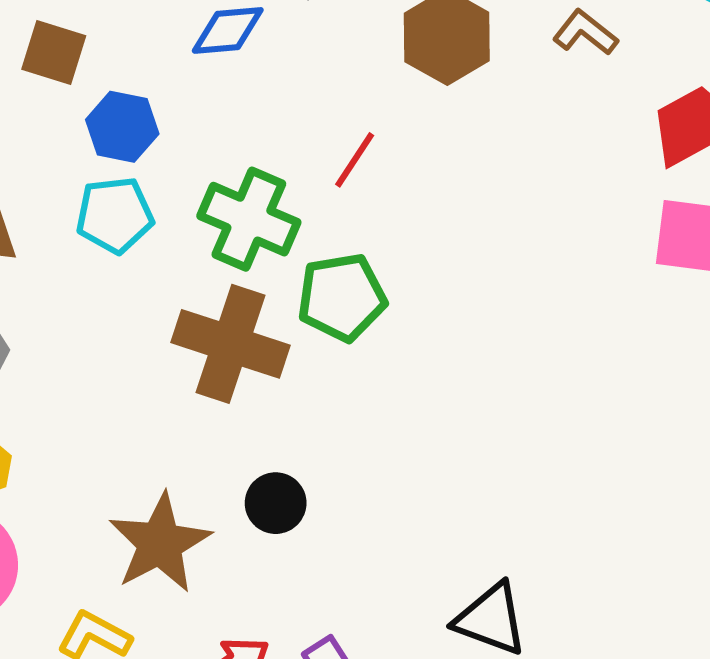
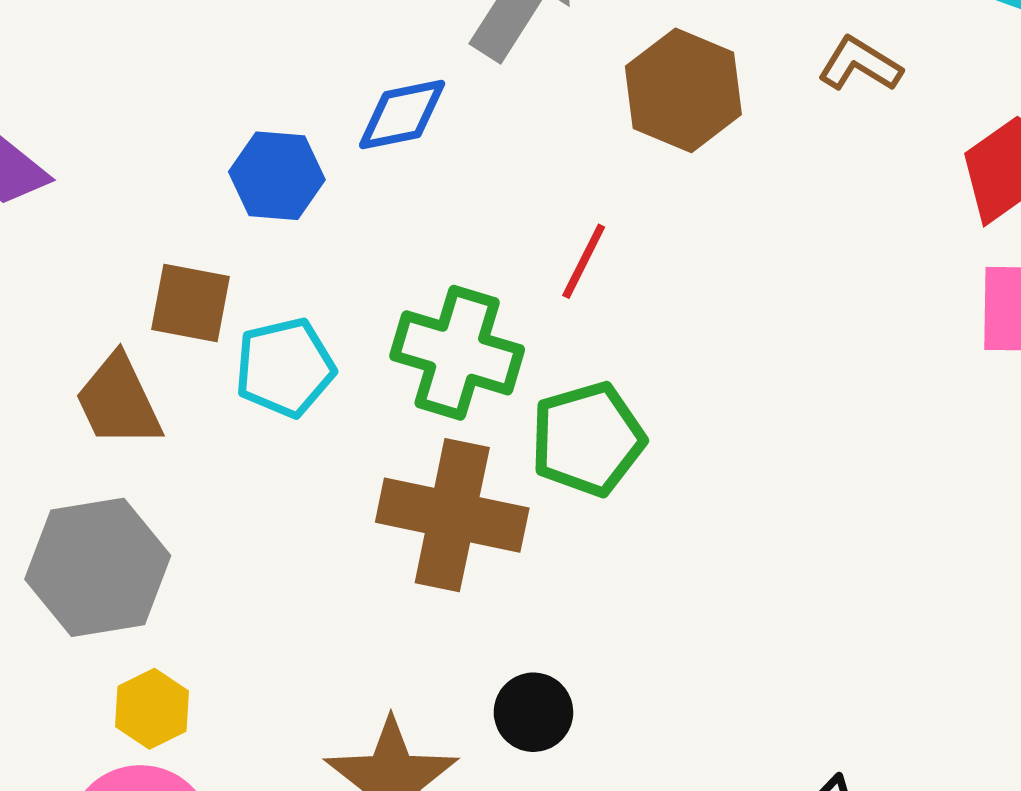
brown square: (54, 52) -> (191, 303), moved
blue hexagon: (122, 127) -> (277, 176), moved

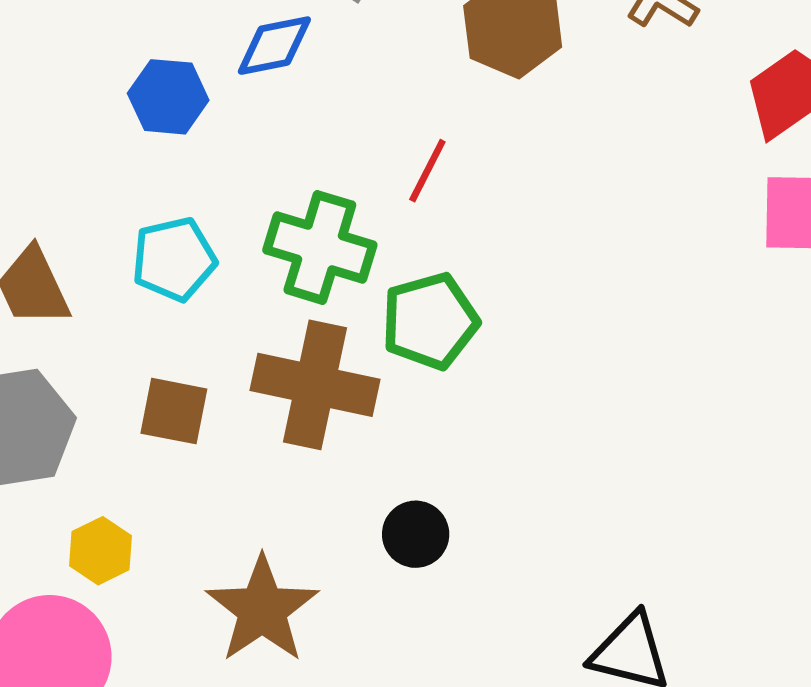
brown square: (191, 303) -> (174, 411), moved
yellow hexagon: (152, 709) -> (101, 551), moved
black circle: (533, 712) -> (416, 534), moved

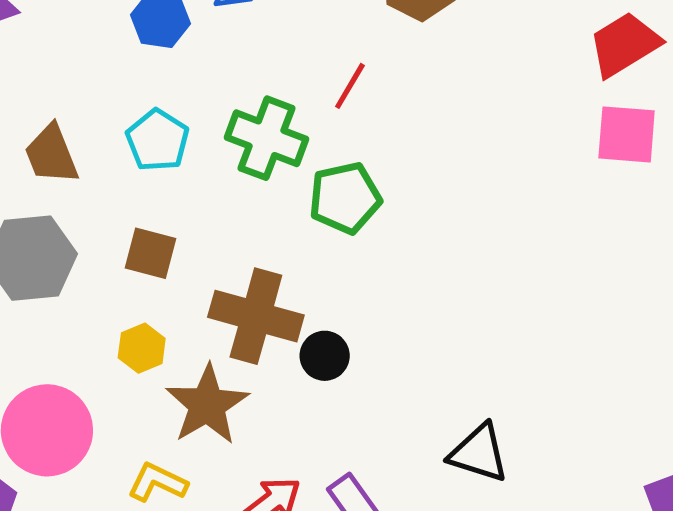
cyan pentagon: (174, 259) -> (157, 140), turned -30
brown cross: (315, 385) -> (256, 316), moved
yellow hexagon: (101, 551) -> (142, 348), moved

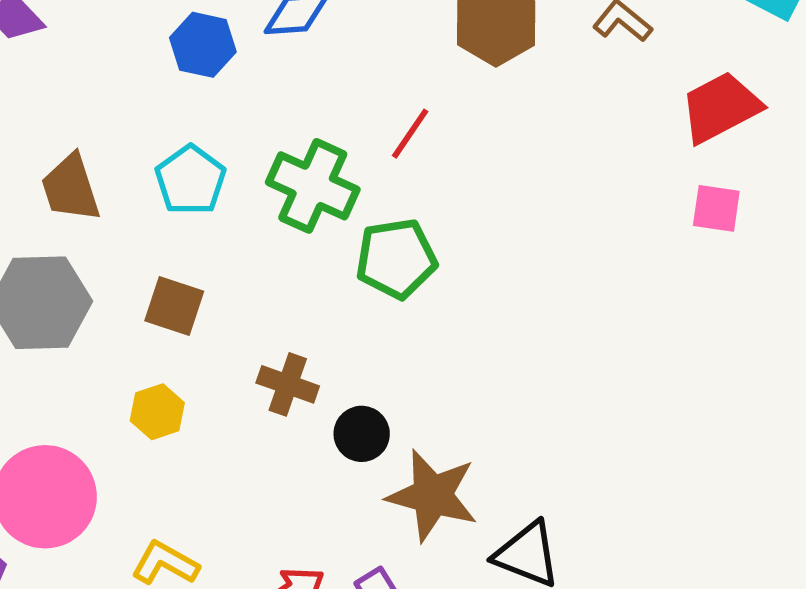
pink square: (627, 134) -> (716, 208), size x0.7
brown cross: (256, 316) -> (288, 384), size x0.6
brown star: (207, 405) -> (432, 495), moved, turned -30

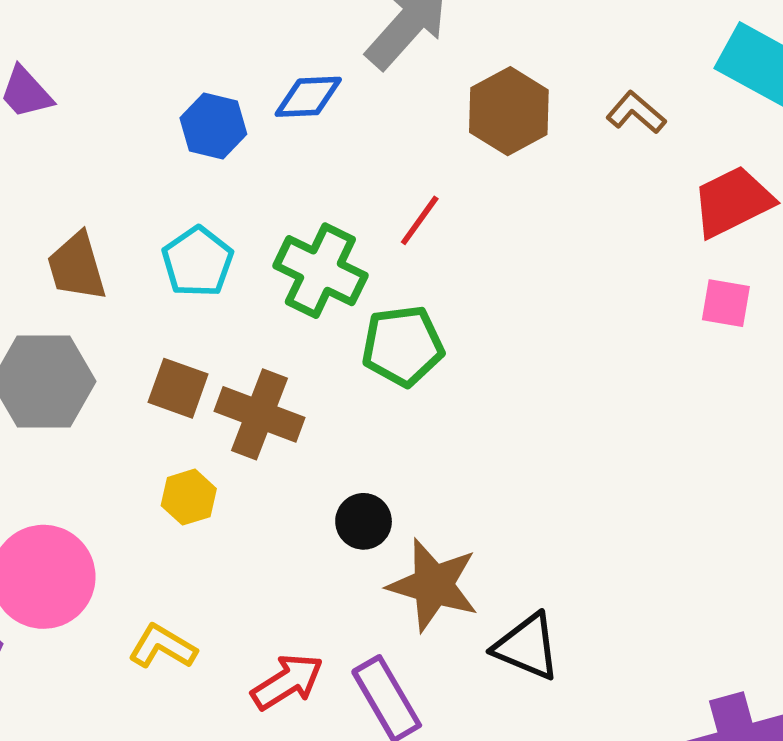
brown cross: (288, 384) -> (259, 414), moved, size x1.4
yellow hexagon: (157, 412) -> (189, 497), moved

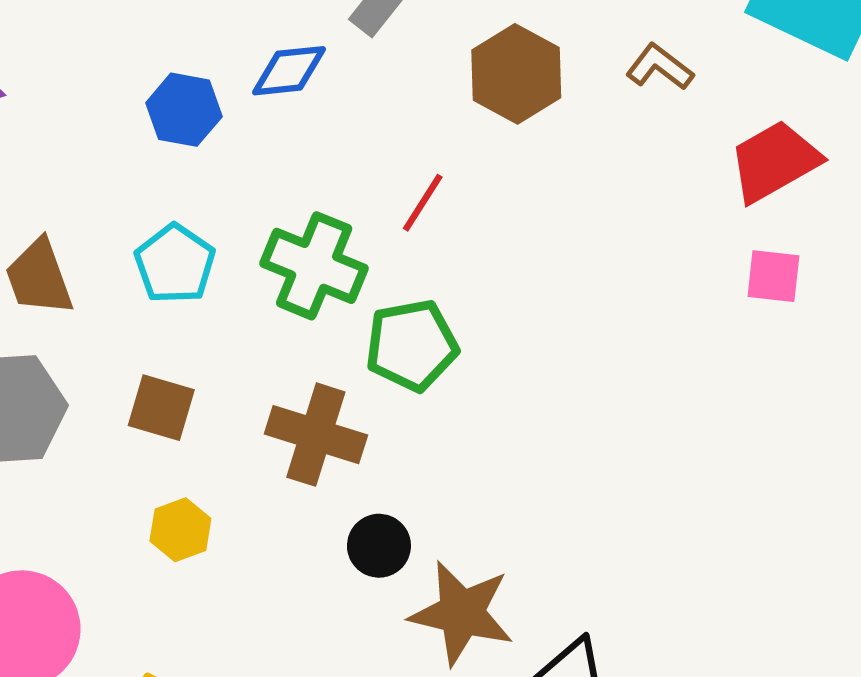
brown cross: (259, 414) -> (316, 435), moved

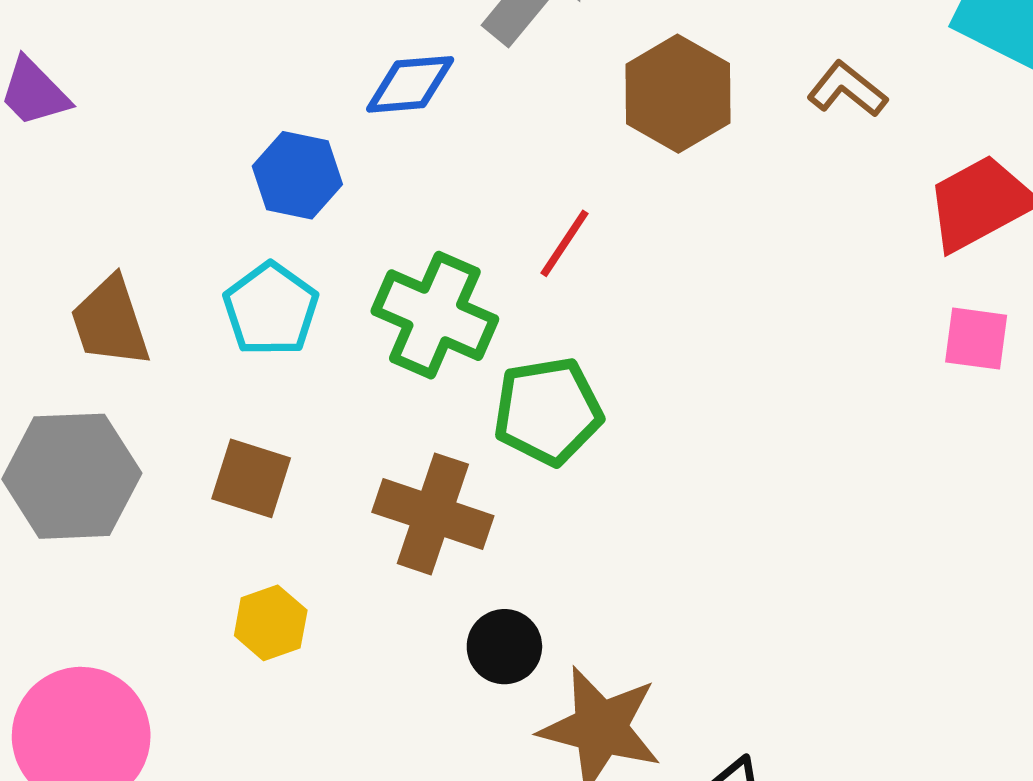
blue hexagon: (184, 110) -> (297, 175), moved

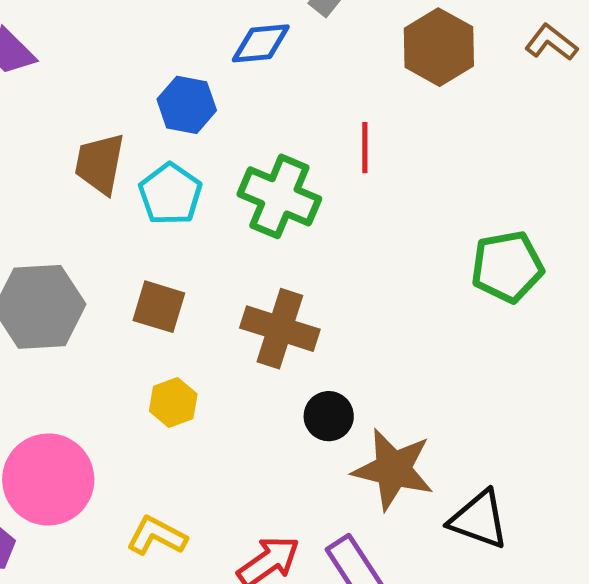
red line: (564, 243) -> (365, 148), turned -33
brown trapezoid: (110, 322) -> (100, 164), moved, turned 30
green pentagon: (548, 411) -> (507, 267), moved

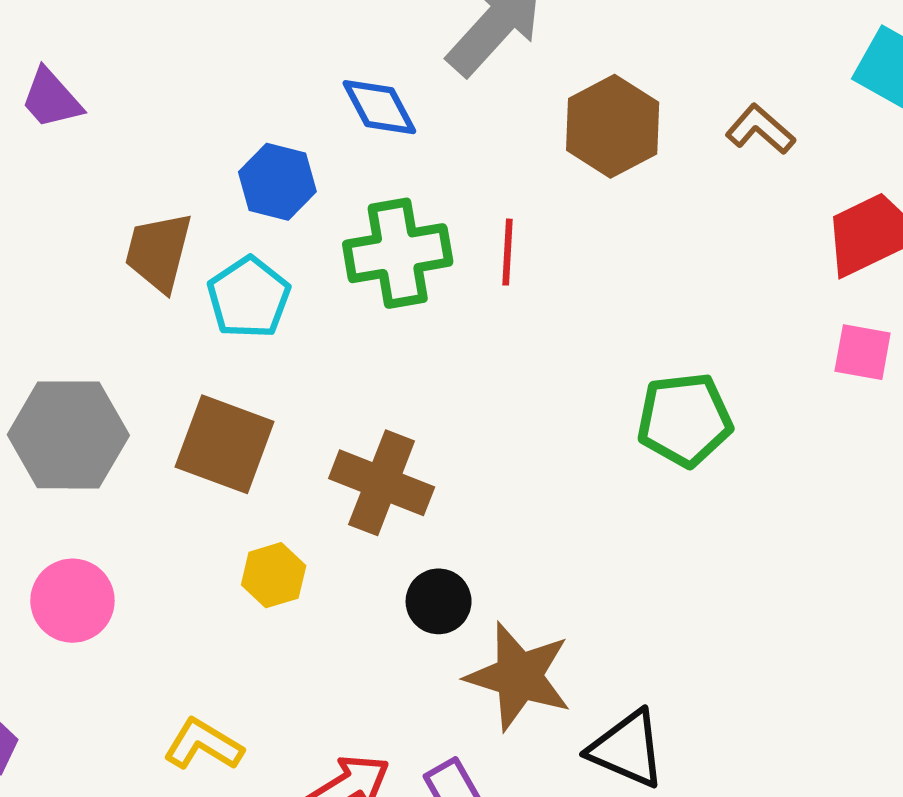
blue diamond: (261, 43) -> (379, 107), turned 64
green cross: (279, 196) -> (398, 253), moved, turned -36
brown square: (159, 307) -> (225, 444), size x1.4
yellow hexagon: (173, 403) -> (274, 575), moved
pink circle: (48, 480) -> (72, 601), moved, size x0.7

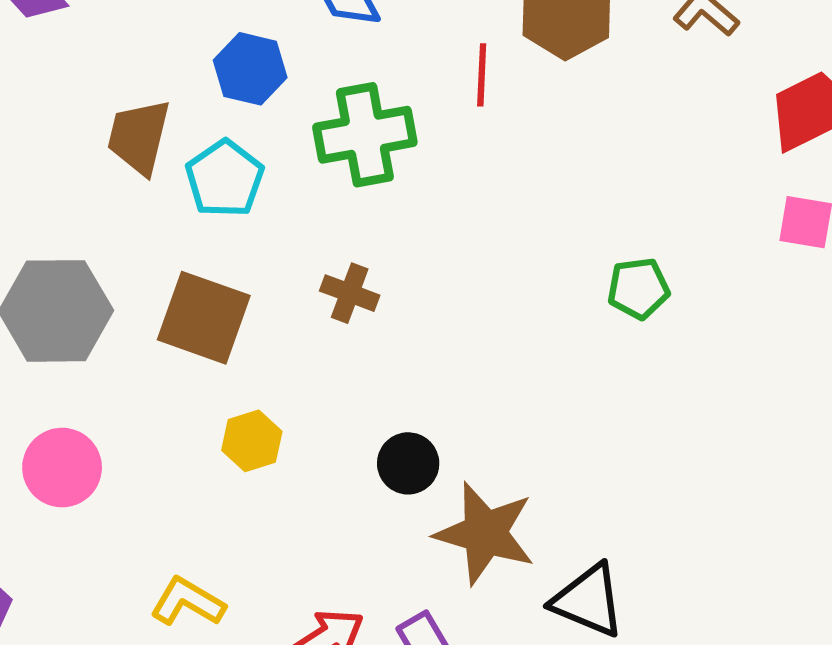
red line: (507, 252) -> (482, 75), moved
green pentagon: (685, 420) -> (638, 288), size x0.7
brown cross: (382, 483) -> (350, 293), moved, size x0.6

